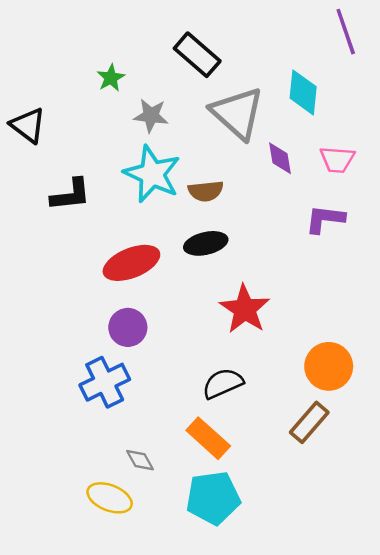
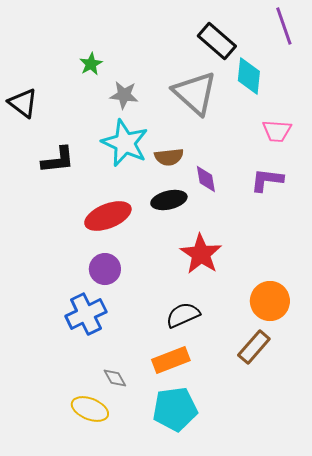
black rectangle: (197, 55) -> (217, 41), moved
purple diamond: (280, 158) -> (206, 179), moved
orange rectangle: (208, 438) -> (171, 360), turned -63

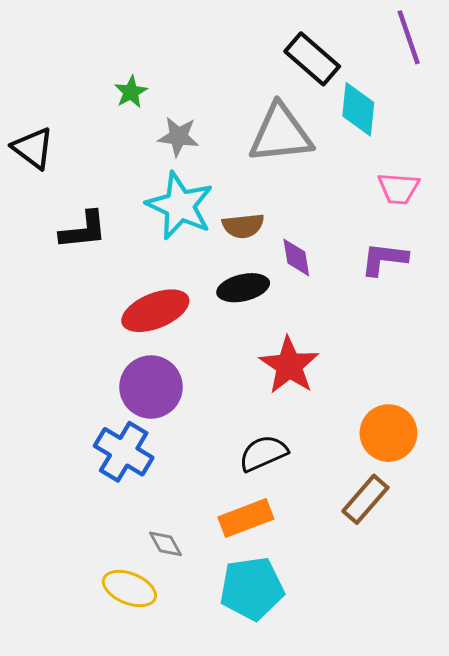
gray triangle: (195, 93) -> (281, 134), turned -48
purple circle: (105, 269) -> (151, 387), size x1.4
blue cross: (86, 314) -> (124, 452), turned -33

